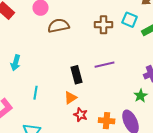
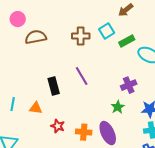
cyan square: (130, 20) -> (107, 31), turned 35
purple line: (105, 65) -> (82, 76), turned 72
orange triangle: (71, 98) -> (36, 108), moved, turned 40

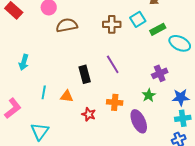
orange cross: (84, 132) -> (115, 102), moved

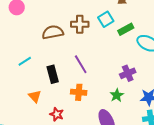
brown semicircle: (67, 25) -> (53, 32), moved
cyan line: (44, 92) -> (25, 61), moved, turned 48
orange triangle: (67, 96) -> (35, 96), turned 40
orange cross: (115, 102) -> (79, 92), moved

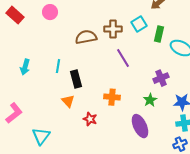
green rectangle: (126, 29) -> (159, 34), turned -49
cyan line: (25, 61) -> (58, 66), turned -48
purple line: (81, 64) -> (123, 58), moved
black rectangle: (53, 74) -> (76, 79), moved

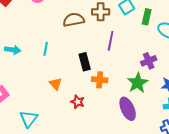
purple line: (123, 58) -> (111, 41), turned 42
cyan arrow: (25, 67) -> (13, 50), turned -98
black rectangle: (76, 79) -> (85, 62), moved
green star: (150, 100) -> (138, 83), size x1.5

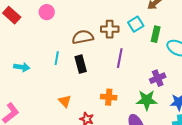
cyan line: (46, 49) -> (57, 58), moved
black rectangle: (85, 62) -> (81, 64), moved
green star: (138, 83) -> (147, 100), turned 30

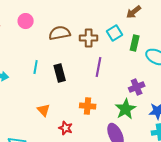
brown semicircle: (83, 37) -> (60, 33), moved
green star: (147, 100) -> (126, 109), turned -30

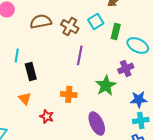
brown cross: (89, 38) -> (70, 26), turned 30
black rectangle: (60, 73) -> (31, 71), moved
purple cross: (137, 87) -> (126, 68), moved
green star: (126, 109) -> (106, 85), moved

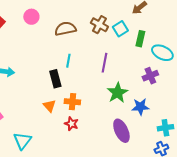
brown cross: (70, 26) -> (99, 25), moved
cyan line: (17, 55) -> (68, 61), moved
green star: (106, 85) -> (117, 93), moved
orange cross: (69, 94) -> (72, 102), moved
blue star: (139, 99) -> (140, 107), moved

